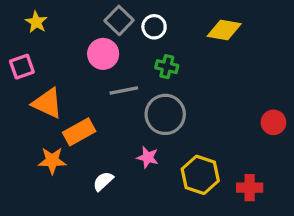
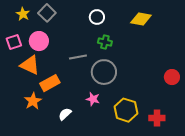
gray square: (119, 20) -> (47, 13), moved
pink circle: (103, 54) -> (39, 41), moved
orange star: (52, 161) -> (33, 101), turned -30

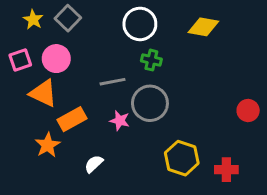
white circle: (97, 17) -> (140, 24), size x1.5
pink star: (93, 99) -> (120, 121), moved

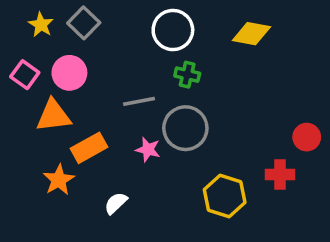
pink square: (20, 60) -> (25, 75), turned -35
orange triangle: (43, 93) -> (53, 116), turned -32
red cross: (226, 170) -> (280, 175), moved

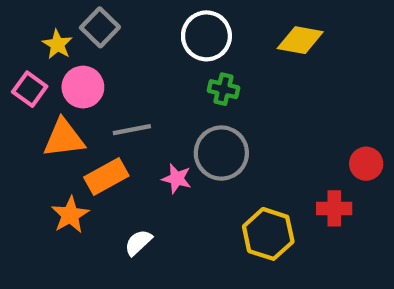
yellow star: (41, 25) -> (57, 44), moved
gray line: (139, 101) -> (132, 130), moved

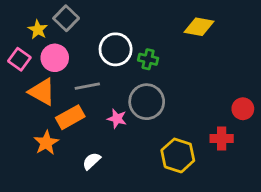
white circle: (206, 36) -> (116, 49), moved
orange triangle: (64, 138) -> (42, 92), turned 36

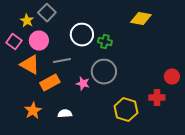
orange star: (46, 143) -> (33, 111), moved
white semicircle: (92, 161) -> (65, 114), turned 40

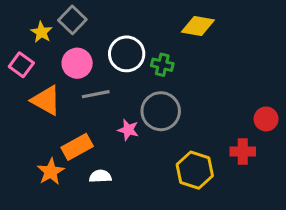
yellow diamond: (141, 19) -> (198, 26), moved
pink circle: (39, 41) -> (77, 63), moved
orange rectangle: (50, 83) -> (77, 147), moved

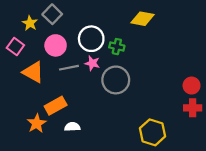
pink star: (128, 130) -> (92, 63), moved
red cross: (243, 151) -> (193, 108), moved
yellow hexagon: (195, 170) -> (153, 132), moved

